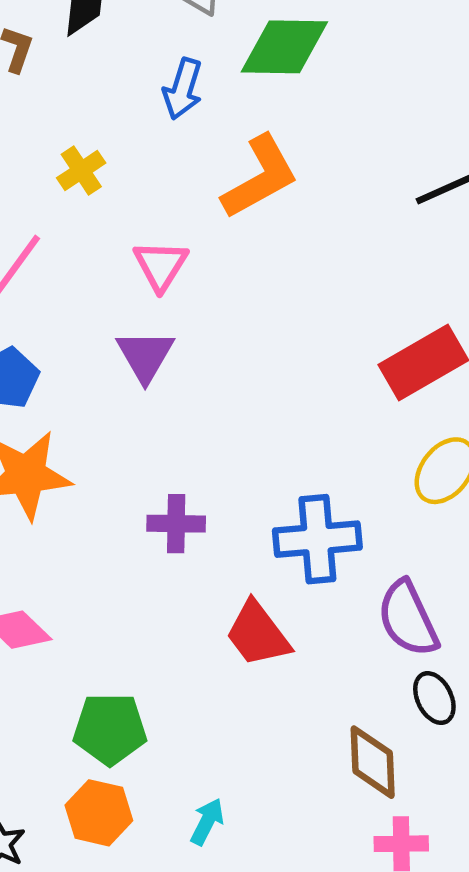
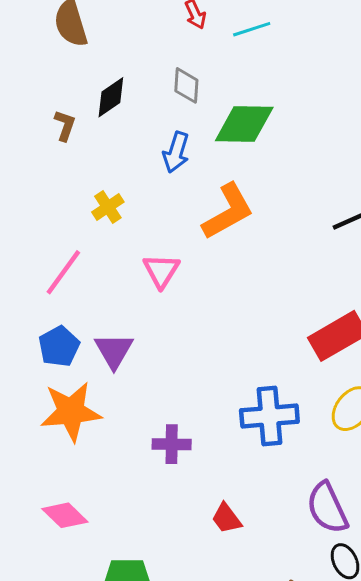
purple triangle: (145, 356) -> (114, 351), moved
blue cross: (317, 539) -> (269, 416), moved
red trapezoid: (258, 634) -> (226, 518), size x0.7

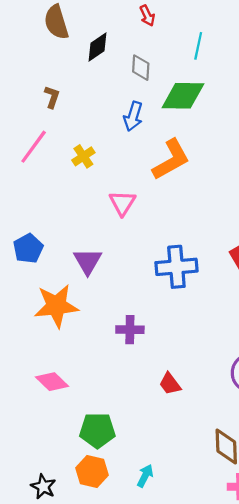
cyan line: (252, 29) -> (198, 46), moved, turned -60
black diamond: (111, 97) -> (97, 47), moved
pink line: (63, 272) -> (34, 147), moved
blue pentagon: (59, 346) -> (28, 248), moved
blue cross: (269, 416) -> (176, 267), moved

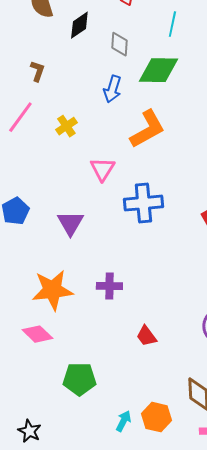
blue cross: (176, 267) -> (143, 203), moved
orange star: (56, 306) -> (52, 290), moved
orange hexagon: (92, 471) -> (156, 417), moved

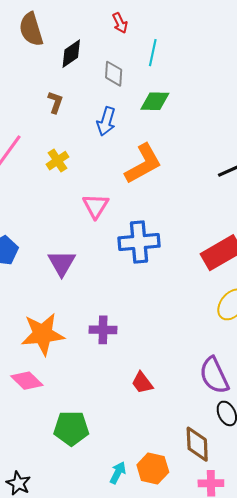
cyan line: (172, 24) -> (153, 53), moved
green diamond: (158, 70) -> (155, 101), size x0.7
brown L-shape: (37, 71) -> (55, 102), moved

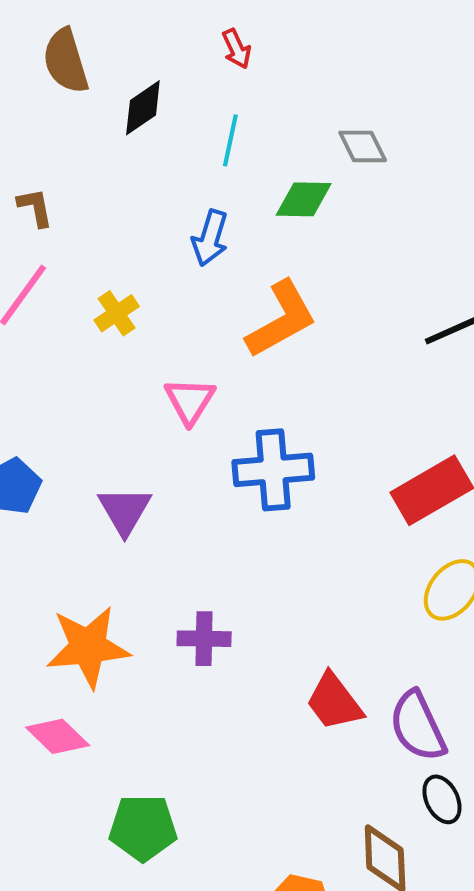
cyan line: (153, 53) -> (230, 140), moved
gray diamond: (114, 74) -> (363, 146), moved, turned -30
brown L-shape: (55, 102) -> (35, 207), moved, turned -30
red trapezoid: (142, 383) -> (334, 702), moved, size x1.4

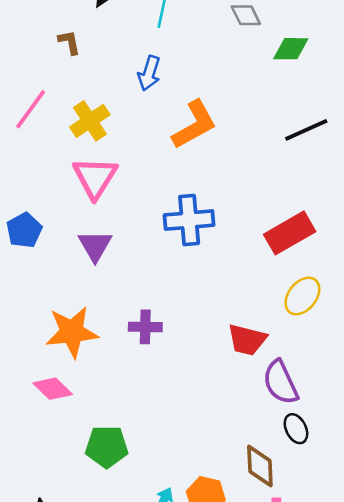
green diamond: (304, 199) -> (291, 49), moved
brown L-shape: (35, 207) -> (69, 42), moved
yellow cross: (117, 313) -> (90, 121), size x1.4
pink triangle: (190, 401) -> (95, 178), moved, size x1.4
red trapezoid: (334, 702) -> (247, 340), moved, turned -39

